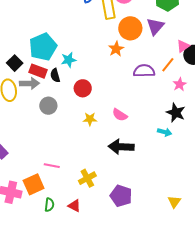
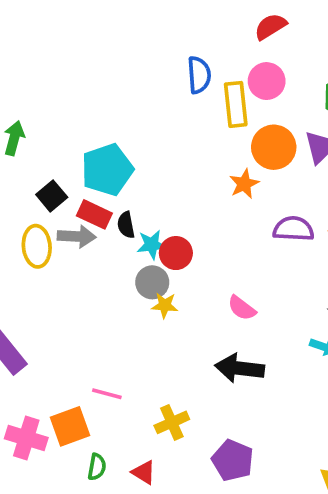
cyan star: (69, 60) -> (152, 245), moved
gray circle: (48, 106) -> (152, 282), moved
yellow star: (90, 119) -> (165, 305), moved

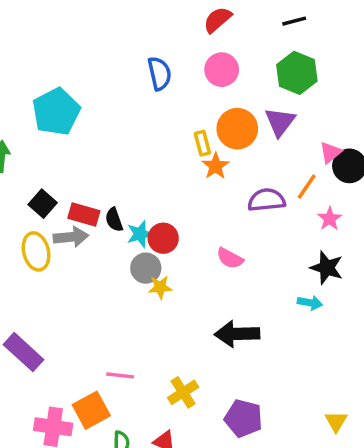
yellow rectangle: (236, 104) -> (202, 143), moved, size x0.6
cyan pentagon: (107, 170) -> (56, 112), moved
pink semicircle: (242, 308) -> (230, 258), moved

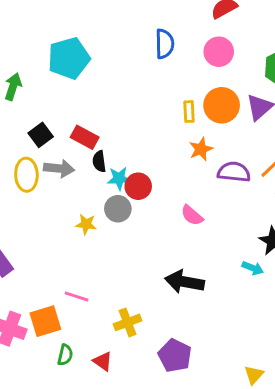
orange star: (216, 166) -> (201, 149), moved
red rectangle: (84, 215) -> (85, 137), moved
yellow star: (160, 287) -> (86, 224), moved

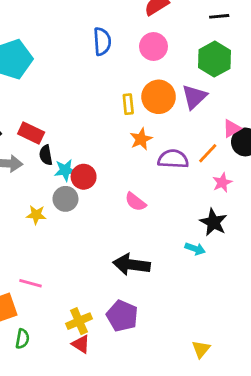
yellow cross: (128, 322) -> (79, 321), moved
purple pentagon: (175, 356) -> (122, 316), moved
red triangle: (103, 361) -> (81, 344), moved

